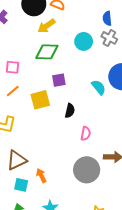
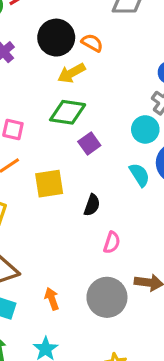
cyan circle: (84, 41) -> (145, 129), moved
purple square: (59, 80) -> (89, 143), moved, turned -32
orange arrow: (41, 175) -> (52, 299), moved

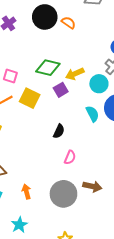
yellow arrow: (71, 73) -> (75, 74), moved
yellow square: (49, 184) -> (30, 98), moved, turned 30

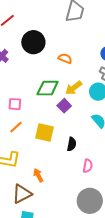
orange semicircle: (68, 23) -> (65, 58), moved
yellow square: (30, 98) -> (45, 133), moved
orange arrow: (26, 192) -> (38, 175), moved

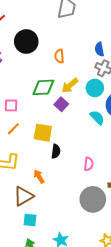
orange semicircle: (65, 58) -> (59, 56), turned -112
black semicircle: (72, 144) -> (56, 151), moved

